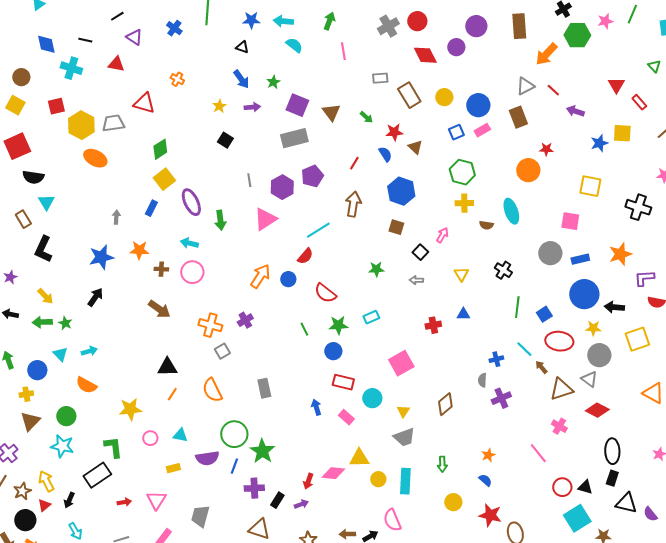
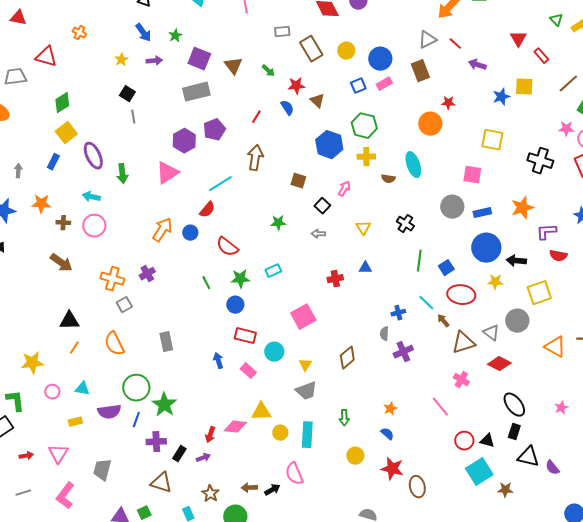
gray line: (249, 180) -> (133, 117), moved
blue hexagon: (401, 191) -> (329, 145), moved
gray circle: (599, 355) -> (517, 321), moved
black ellipse: (612, 451) -> (514, 405), turned -35

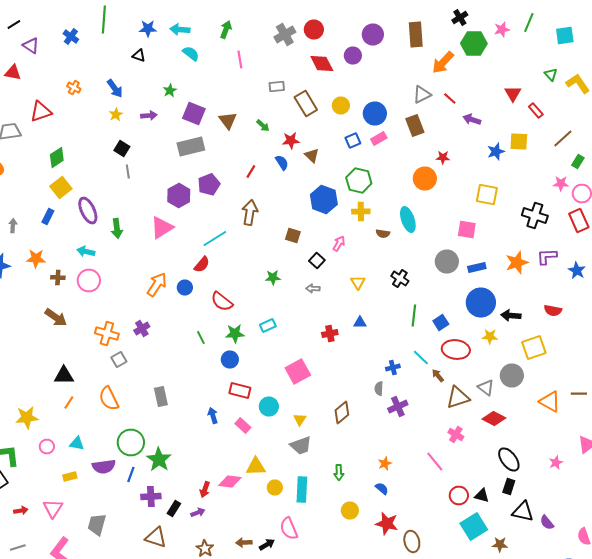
blue arrow: (143, 33) -> (115, 88), moved
red triangle: (46, 57) -> (41, 112), turned -35
purple L-shape: (546, 232) -> (547, 256), moved

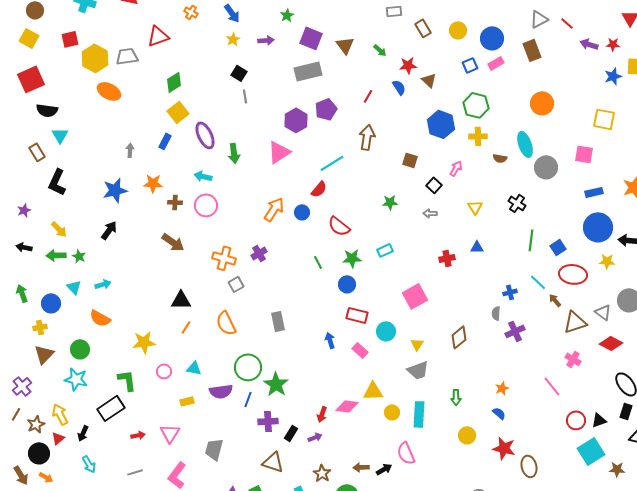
brown rectangle: (306, 104) -> (423, 28), size x0.7
red star: (443, 158) -> (613, 44), moved
gray circle: (447, 262) -> (546, 167), moved
black triangle: (482, 496) -> (599, 420), turned -35

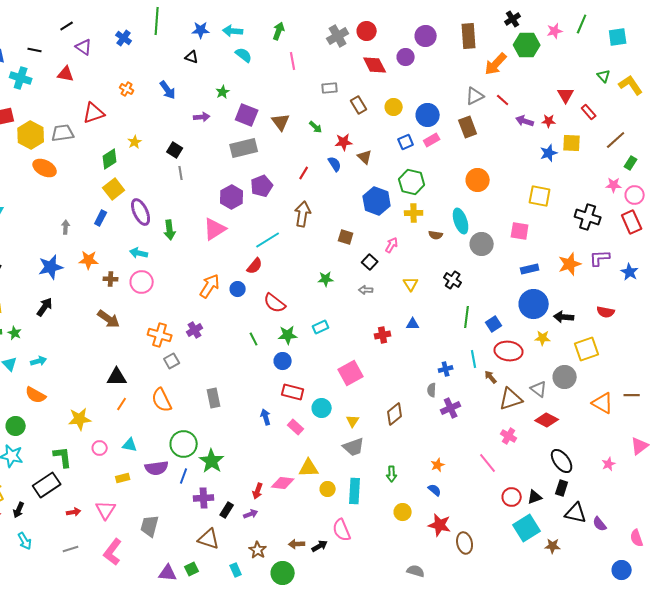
yellow star: (233, 39) -> (135, 142), moved
cyan line: (538, 282) -> (474, 359), turned 36

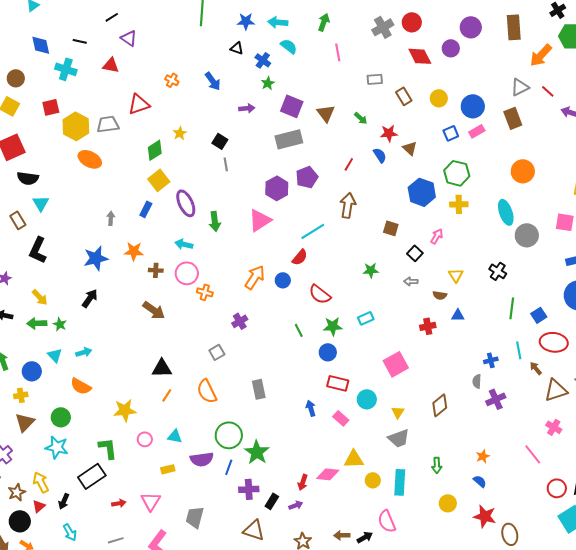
blue cross: (124, 38) -> (263, 60), moved
brown semicircle: (436, 235) -> (440, 295), moved
orange cross: (160, 335) -> (205, 292), moved, size x0.7

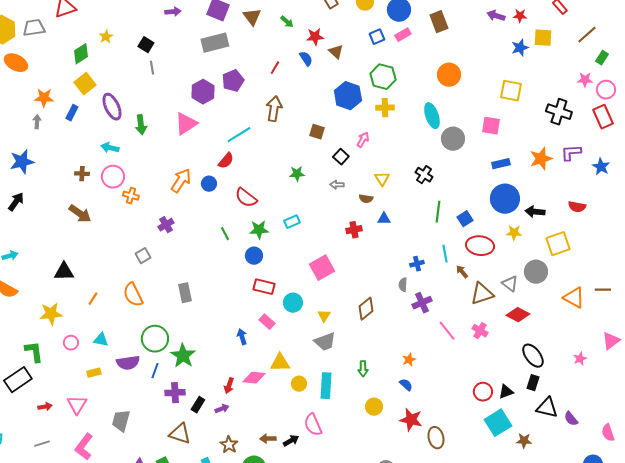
orange star: (134, 251) -> (44, 98), moved
black triangle: (162, 368) -> (64, 272), moved
blue arrow: (311, 408) -> (242, 337), moved
pink line: (533, 454) -> (447, 331), moved

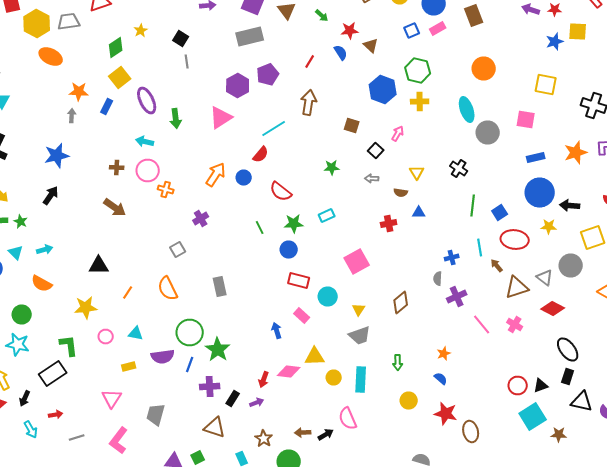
red arrow: (45, 407) -> (56, 414), moved

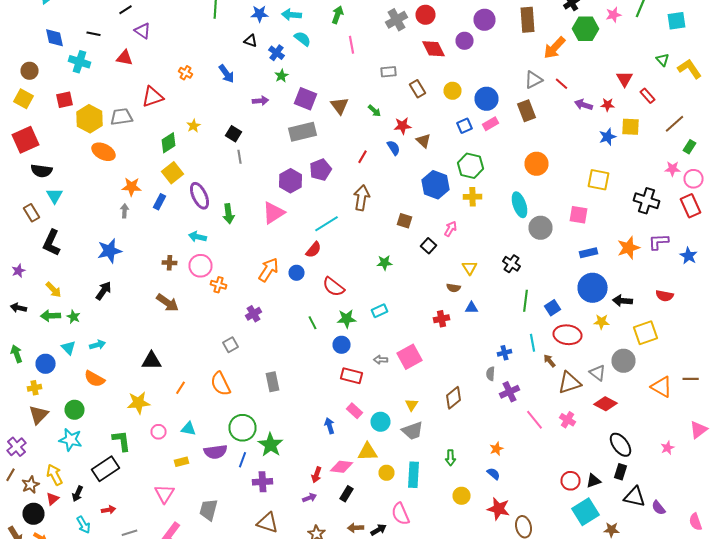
gray arrow: (372, 178) -> (380, 360), moved
cyan circle: (328, 296) -> (380, 422), moved
black rectangle: (233, 398) -> (346, 494), moved

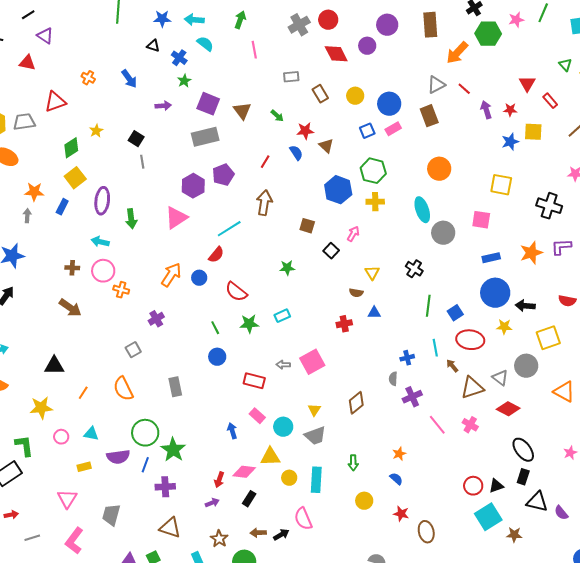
purple arrow: (584, 105) -> (486, 110), turned 54
purple ellipse: (200, 196) -> (102, 201), turned 32
blue circle: (342, 345) -> (217, 357), moved
red star: (498, 509) -> (401, 514), size x0.7

